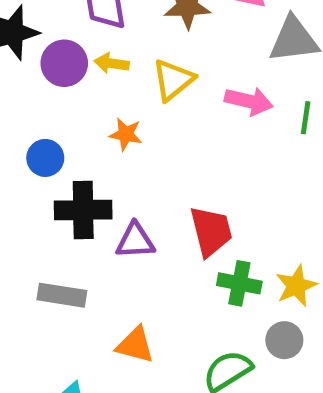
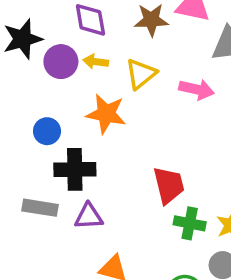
orange star: (126, 134) -> (106, 114), size x1.6
purple triangle: (135, 241) -> (89, 216), moved
gray rectangle: (62, 295) -> (40, 208), moved

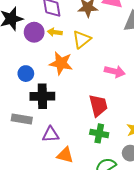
pink arrow: (197, 89) -> (115, 71), moved
purple triangle: (89, 216) -> (51, 134), moved
green cross: (190, 223) -> (99, 133), moved

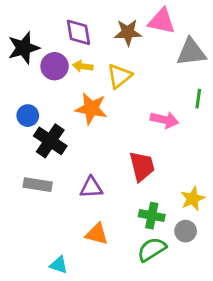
blue circle: (26, 74) -> (28, 116), moved
black cross: (42, 96) -> (50, 141), moved, turned 35
green cross: (99, 133) -> (152, 216), moved
purple triangle: (51, 134) -> (91, 187), moved

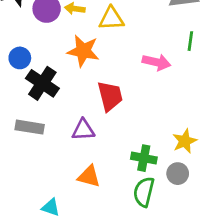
yellow triangle: (119, 76) -> (111, 19), turned 36
red trapezoid: (142, 166) -> (110, 96), moved
green semicircle: (152, 249) -> (144, 192), turned -44

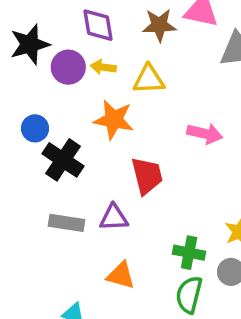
gray rectangle: (30, 127) -> (67, 223), moved

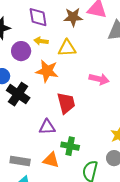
purple circle: (68, 67) -> (21, 51), moved
gray rectangle: (67, 223) -> (20, 161), moved
green cross: (189, 253) -> (70, 146), moved

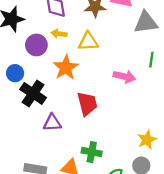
orange star: (47, 71) -> (66, 68), turned 30
purple triangle: (47, 127) -> (52, 123), moved

